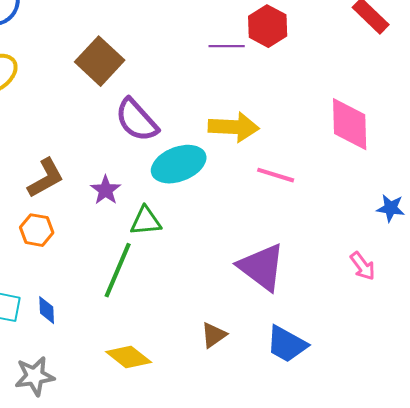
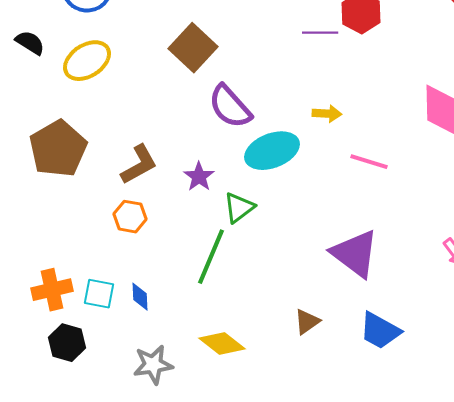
yellow arrow: (234, 127) -> (327, 114), size x0.6
green triangle: (146, 221) -> (239, 208), turned -32
gray star: (35, 376) -> (153, 365), moved

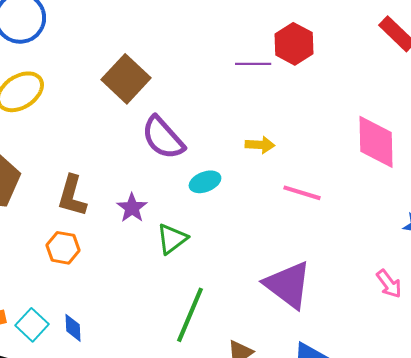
cyan ellipse: (272, 151) -> (205, 182), size x0.6
brown L-shape: (139, 165) -> (72, 196), turned 135
green line: (211, 257) -> (190, 315), moved
cyan square: (99, 294) -> (32, 325), turned 32

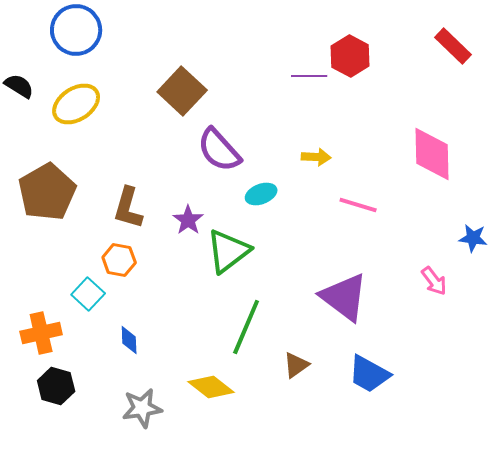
green triangle: (172, 239) -> (228, 251), size x1.4
pink arrow: (389, 284) -> (434, 281), moved
cyan square: (32, 325) -> (88, 294), moved

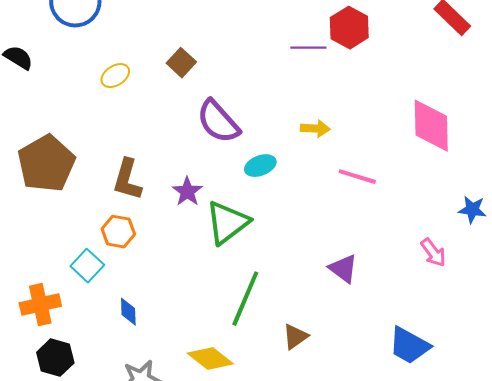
brown square: (182, 91) -> (181, 63), size x0.6
yellow ellipse: (76, 104) -> (115, 76), moved, size x0.6
purple triangle: (344, 297) -> (343, 269), size x0.6
blue trapezoid: (369, 374) -> (409, 346), moved

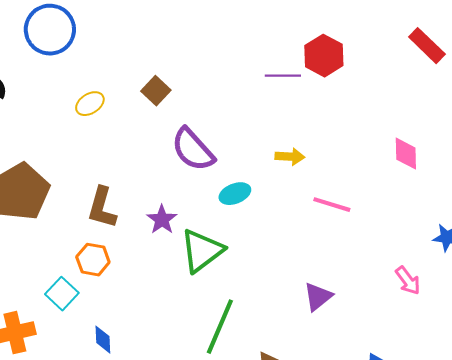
pink diamond: (431, 126) -> (406, 154), size x0.6
purple triangle: (343, 269) -> (318, 297), turned 44

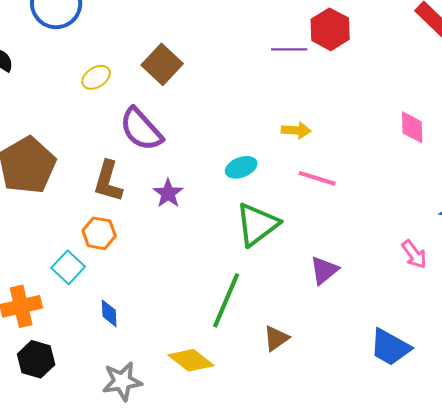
brown square: (156, 91) -> (162, 64), size x1.4
purple semicircle: (193, 150) -> (141, 129), moved
pink line: (332, 205) -> (317, 178), moved
green triangle: (202, 251) -> (257, 224), moved

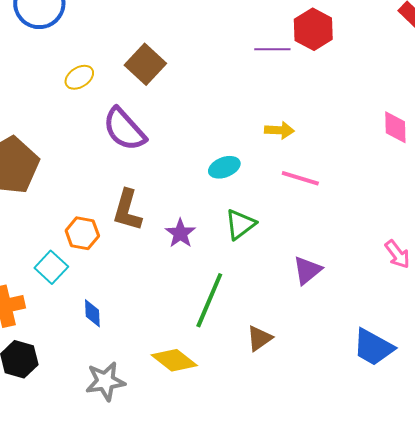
brown L-shape: (108, 181) -> (127, 210), moved
purple star: (168, 193) -> (180, 233), moved
green triangle: (257, 224) -> (240, 224), size x0.7

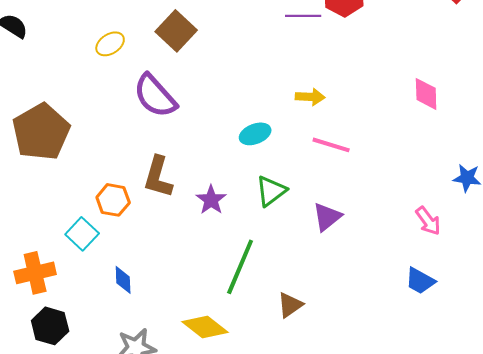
purple triangle: (307, 270) -> (327, 217), moved
blue trapezoid: (373, 347) -> (420, 281), moved, size x0.7

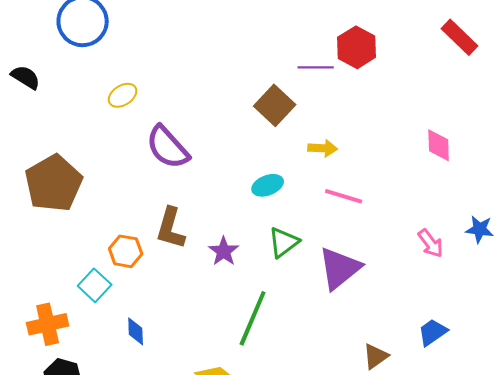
brown square: (176, 31) -> (275, 105), moved
purple triangle: (327, 217) -> (340, 268), size x1.5
pink arrow: (428, 221) -> (431, 243), moved
blue trapezoid: (420, 281) -> (433, 332), turned 116
brown triangle: (290, 305) -> (376, 356), moved

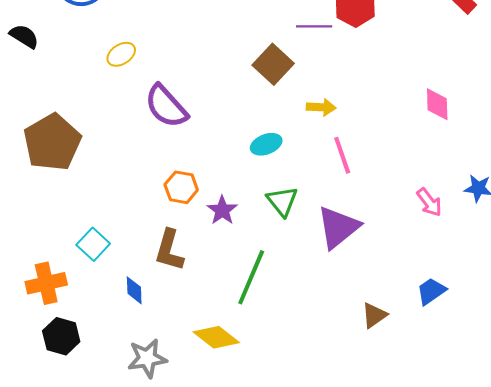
pink line: (344, 196) -> (342, 155), turned 54
brown L-shape: (171, 228) -> (169, 250), moved
green triangle: (284, 242) -> (282, 201), turned -32
orange hexagon: (126, 251) -> (181, 187), moved

